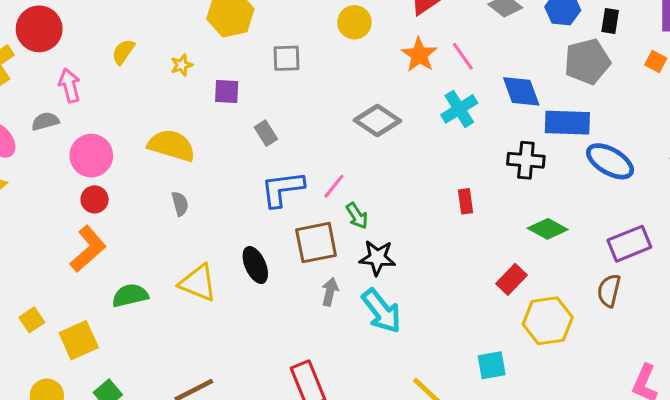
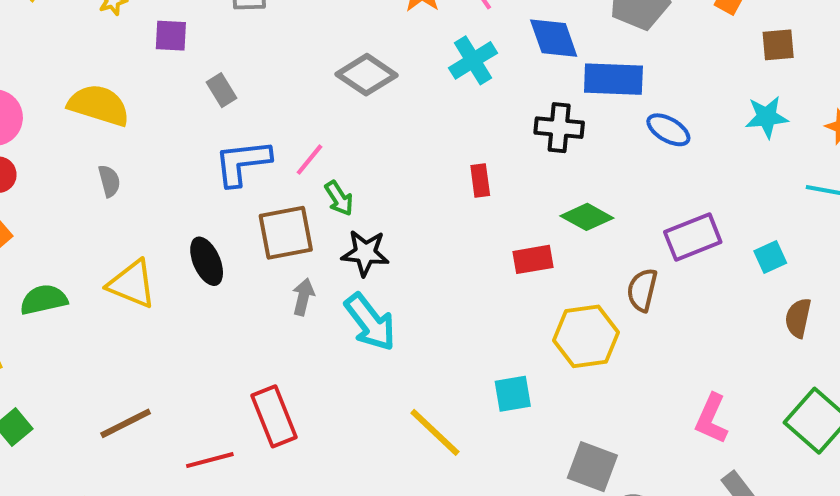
blue ellipse: (610, 161) -> (668, 130), size x0.7
red rectangle: (512, 279) -> (533, 259), moved, turned 36
brown semicircle: (609, 291) -> (642, 290), moved

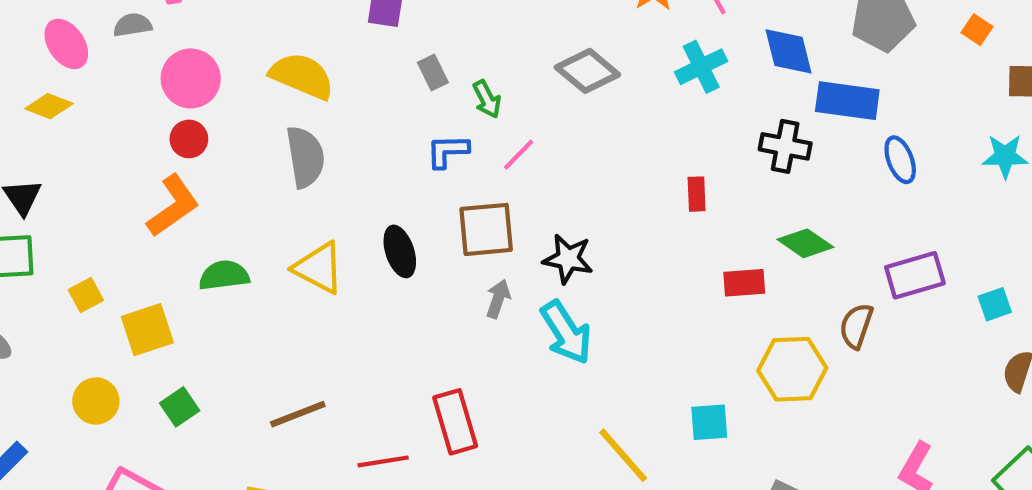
blue ellipse: (668, 130) -> (900, 160), turned 33
blue L-shape: (242, 163) -> (448, 151), size x0.7
gray semicircle: (109, 181) -> (305, 157), size x1.8
green arrow: (339, 198) -> (487, 99), moved

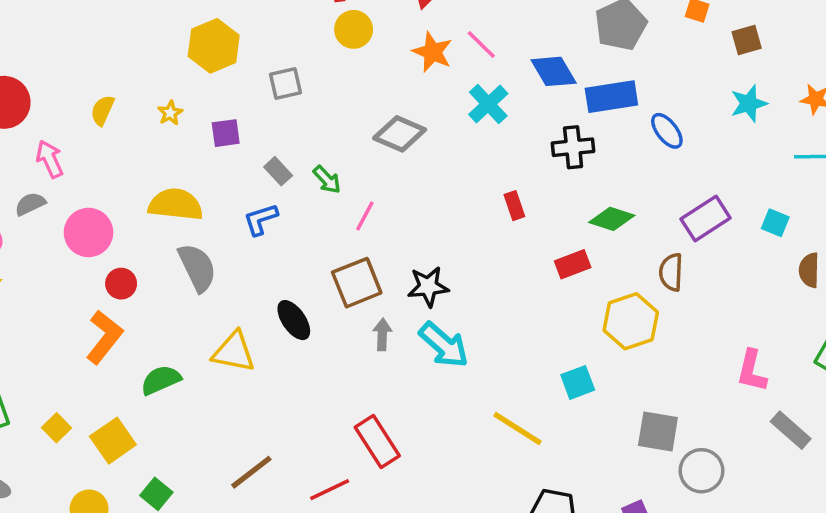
red circle: (189, 139) -> (121, 284), moved
blue L-shape: (448, 151) -> (261, 219), moved
cyan square: (995, 304) -> (775, 223), turned -32

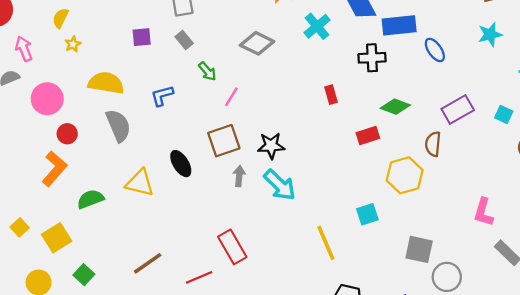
yellow star: (170, 113) -> (73, 44), moved
gray rectangle: (278, 171) -> (184, 40), moved
yellow line: (517, 429) -> (326, 243), turned 32

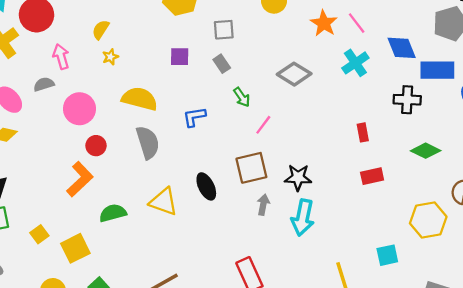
red rectangle: (368, 136) -> (372, 176), moved
cyan arrow: (280, 185) -> (303, 217), turned 52

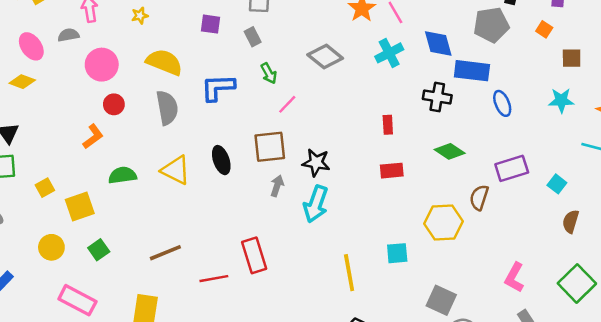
blue L-shape: (194, 117) -> (218, 87), size x1.4
orange L-shape: (80, 179) -> (93, 137), size x0.7

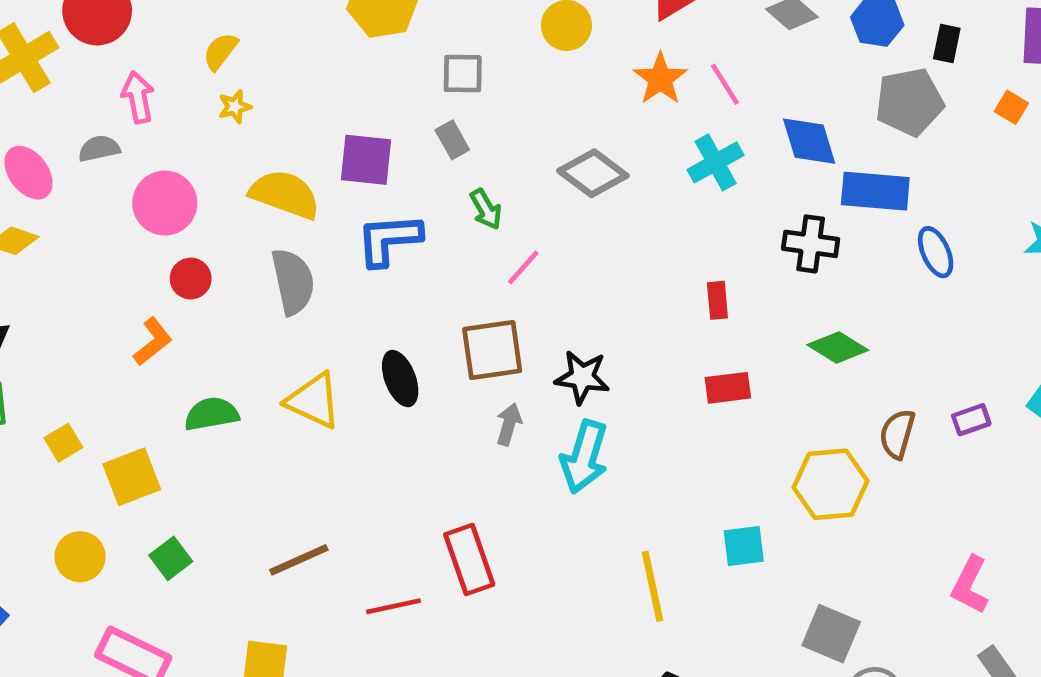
purple square: (211, 24) -> (366, 160), moved, size x1.4
purple rectangle: (512, 168) -> (971, 420), moved, size x0.6

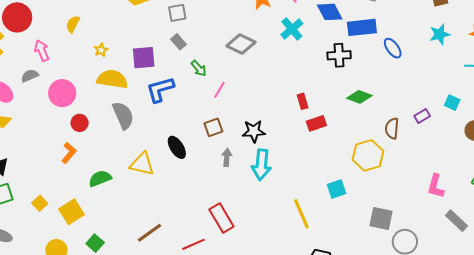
yellow star: (235, 107) -> (101, 50), moved
red rectangle: (717, 300) -> (303, 101), moved
brown square: (492, 350) -> (213, 127), size x0.7

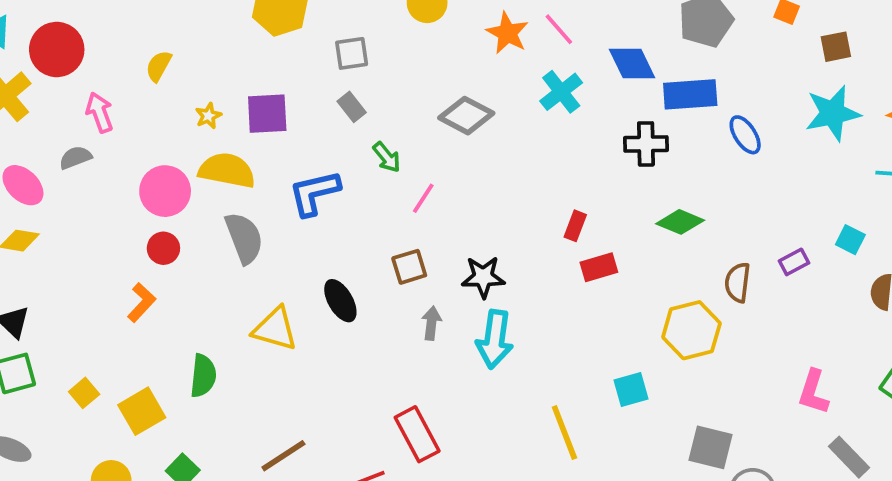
cyan star: (440, 34) -> (833, 113), size x1.4
purple square: (144, 58) -> (267, 114), moved
pink circle: (62, 93) -> (165, 191), moved
red rectangle: (303, 101) -> (575, 226), turned 35
green semicircle: (100, 178) -> (203, 376), moved, turned 115

